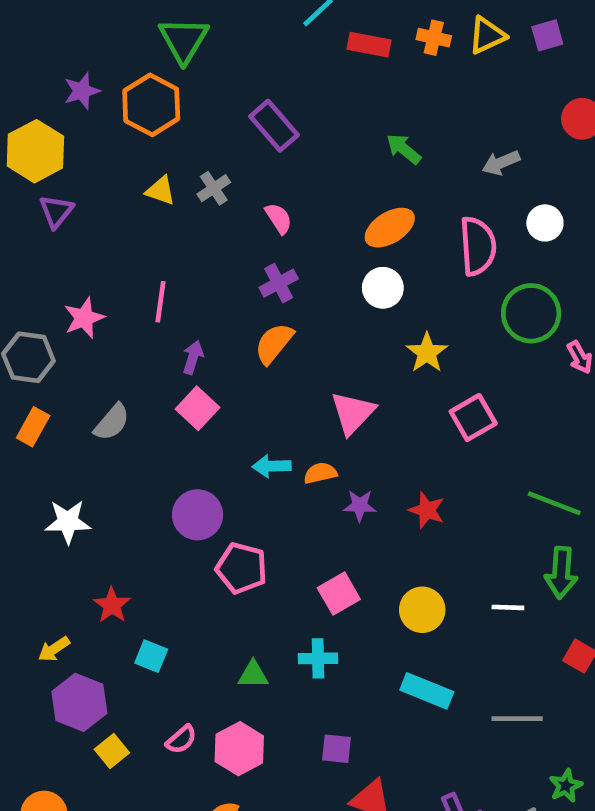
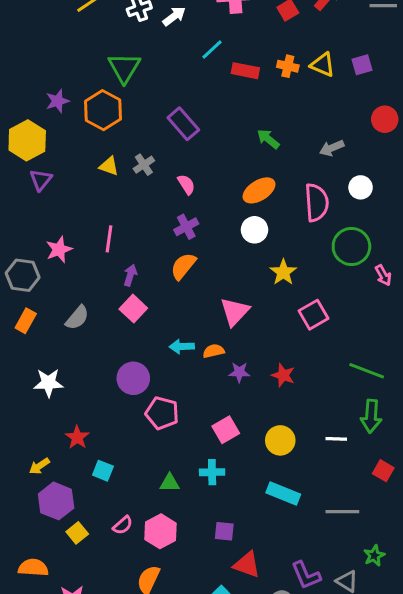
yellow triangle: (487, 35) -> (323, 65), turned 48

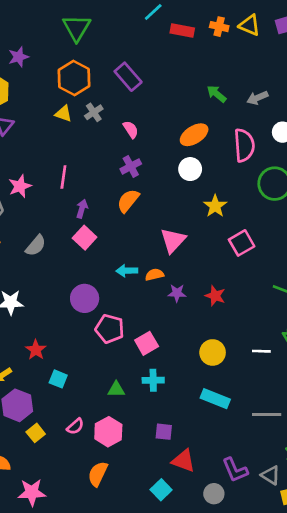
orange hexagon: (103, 110) -> (74, 78), moved
green arrow: (268, 139) -> (217, 94), moved
pink square: (226, 430) -> (147, 343), moved

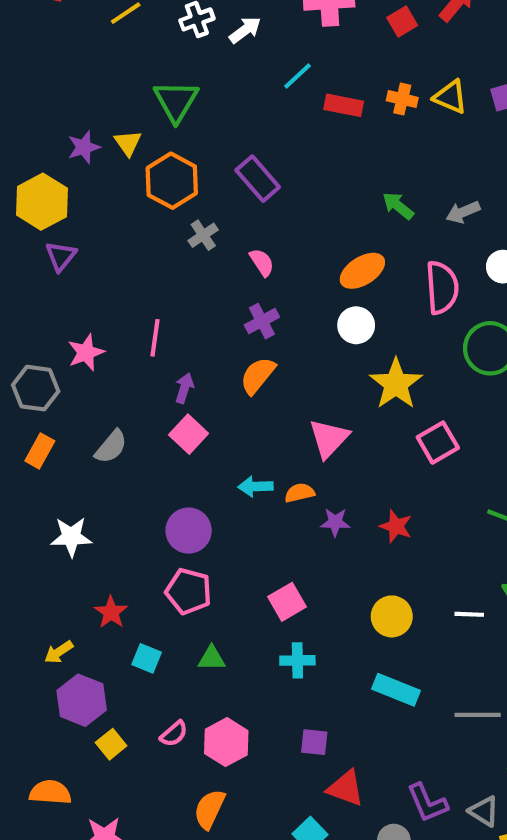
yellow triangle: (63, 114) -> (128, 143), moved, turned 36
yellow star: (215, 206) -> (396, 384), size x1.4
pink pentagon: (110, 329) -> (189, 591), moved
green triangle: (116, 389) -> (212, 658), moved

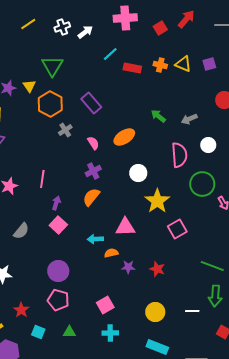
orange ellipse: (362, 271) -> (124, 137), moved
pink triangle: (329, 438) -> (125, 227), turned 45
cyan arrow: (256, 487) -> (95, 239), moved

